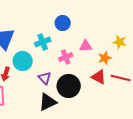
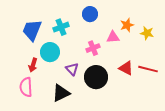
cyan cross: (43, 42) -> (61, 27), moved
orange star: (105, 58) -> (127, 25), moved
black triangle: (48, 102) -> (61, 93), moved

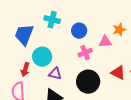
blue circle: (90, 14) -> (79, 31), moved
cyan cross: (61, 27) -> (52, 20), moved, turned 35
purple triangle: (72, 69) -> (55, 74), moved, turned -32

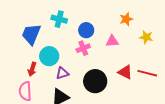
orange star: (119, 30) -> (126, 19), moved
pink cross: (85, 53) -> (83, 48), moved
purple triangle: (55, 74) -> (62, 73), turned -32

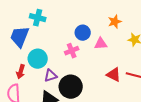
cyan cross: (59, 19) -> (38, 18), moved
blue circle: (86, 30) -> (83, 33), moved
black circle: (95, 81) -> (71, 87), moved

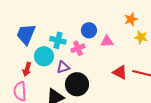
cyan cross: (38, 18) -> (58, 40), moved
orange star: (115, 22) -> (131, 19), moved
purple triangle: (51, 76) -> (63, 67), moved

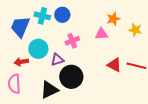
orange star: (131, 19) -> (113, 19), moved
blue circle: (89, 30) -> (62, 15), moved
cyan cross: (58, 40) -> (42, 16), moved
red arrow: (27, 69) -> (21, 62), turned 64

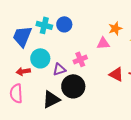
pink cross: (72, 41) -> (80, 59), moved

